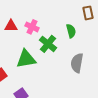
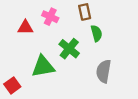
brown rectangle: (88, 13) -> (85, 12), moved
pink cross: (32, 27) -> (50, 17), moved

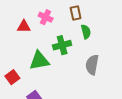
green cross: (69, 49) -> (62, 45), turned 36

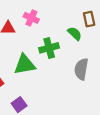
brown rectangle: (76, 13) -> (89, 19), moved
green semicircle: (86, 32) -> (75, 33), turned -32

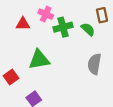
green cross: (49, 48) -> (63, 27), moved

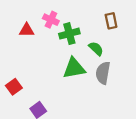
green semicircle: (88, 29) -> (96, 49), moved
green triangle: (39, 60) -> (74, 68), moved

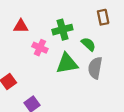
pink cross: (51, 20) -> (40, 48), moved

